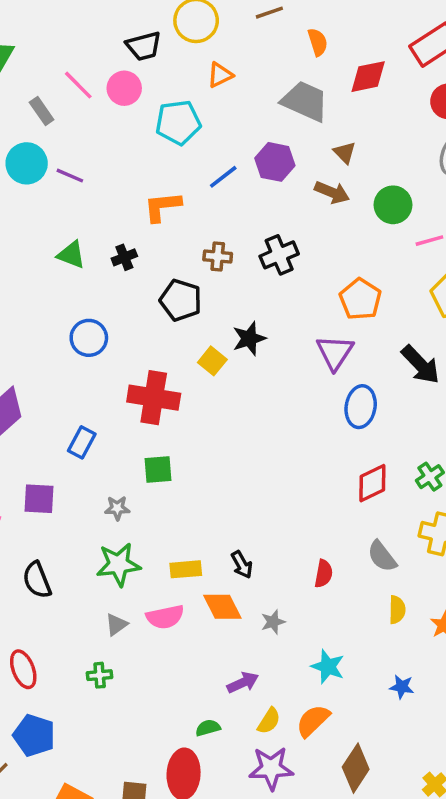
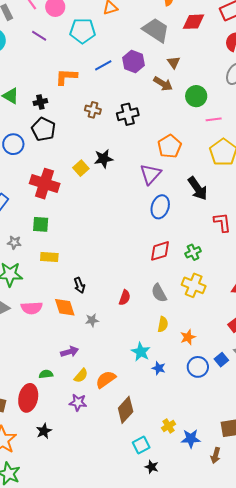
purple line: (70, 176) -> (39, 36), moved
black pentagon: (181, 300) -> (43, 129), moved
yellow rectangle: (186, 569) -> (49, 257), moved
cyan star: (328, 667) -> (141, 352), moved
purple star: (271, 768) -> (78, 402), size x0.7

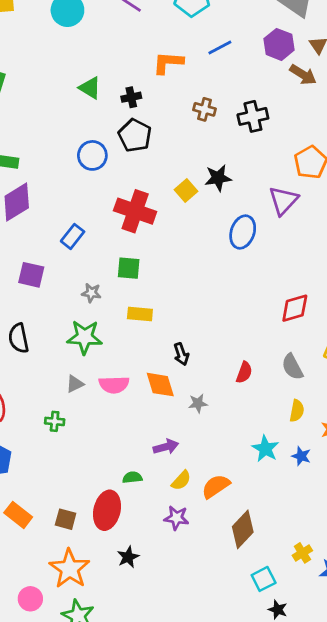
purple hexagon: (134, 62) -> (279, 44), moved
blue ellipse: (160, 207) -> (243, 232), moved
blue star: (159, 368) -> (301, 456), moved

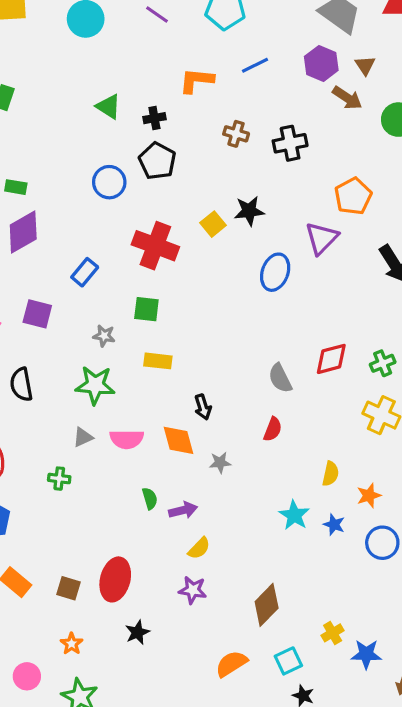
gray semicircle: (292, 367) -> (280, 378), moved
green semicircle: (132, 477) -> (150, 498), moved, turned 78
orange semicircle: (216, 486) -> (231, 664), moved
orange star: (70, 569) -> (72, 644), size x0.5

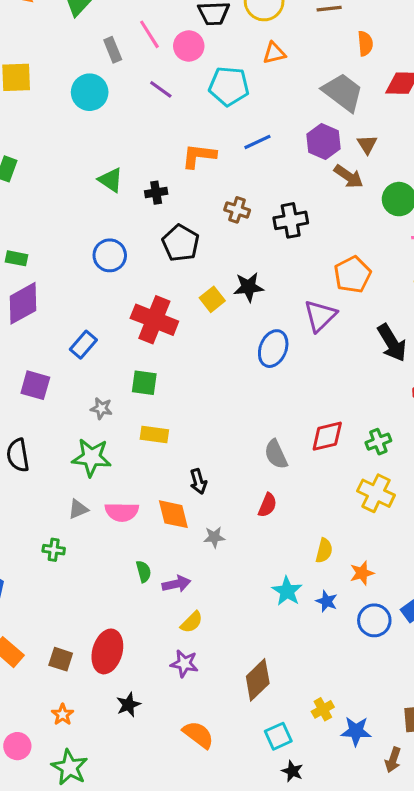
black pentagon: (157, 161) -> (181, 243), moved
orange semicircle: (231, 664) -> (198, 735), moved, turned 68

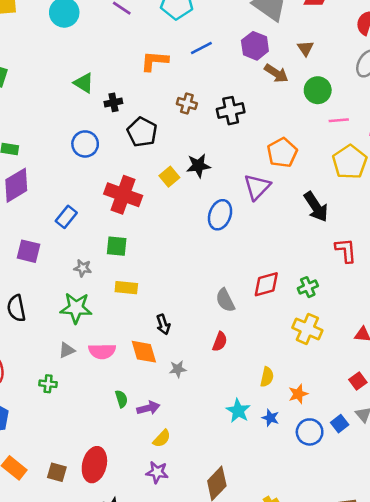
brown triangle: (367, 144) -> (305, 48), moved
black cross: (156, 193) -> (113, 102), moved

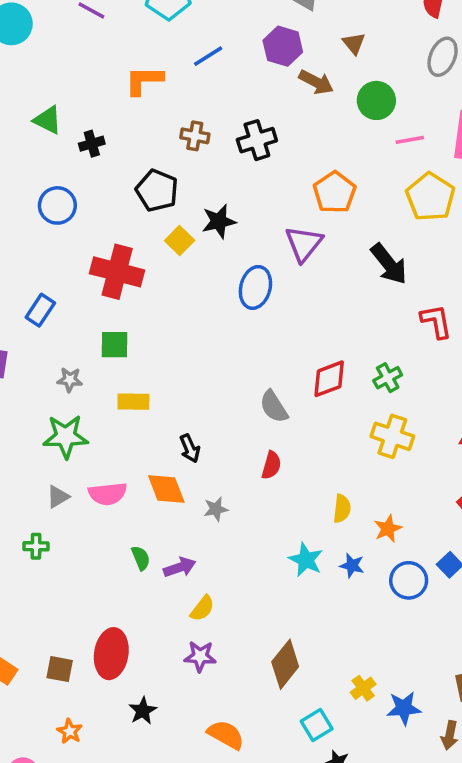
black pentagon: (142, 132) -> (157, 191), moved

